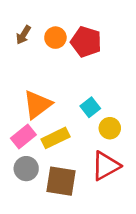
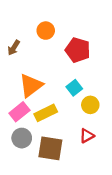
brown arrow: (23, 35) -> (14, 48), moved
red pentagon: (86, 42) -> (78, 50), moved
red triangle: (106, 166) -> (87, 136), size x0.6

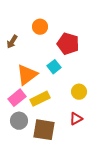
cyan square: (74, 88) -> (54, 67), moved

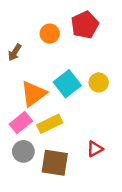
red pentagon: (68, 44) -> (85, 25), moved, turned 30
cyan square: (54, 67) -> (67, 84), size x1.5
yellow circle: (79, 92) -> (99, 82), moved

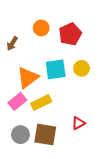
red pentagon: (85, 25) -> (70, 34), moved
cyan square: (67, 84) -> (56, 69), turned 30
gray circle: (23, 151) -> (20, 135), moved

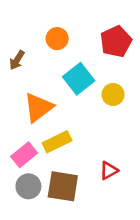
red pentagon: (70, 34) -> (116, 41), moved
cyan square: (56, 69) -> (79, 79), moved, turned -30
pink rectangle: (17, 101) -> (24, 155), moved

